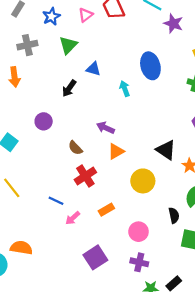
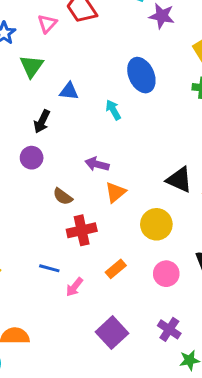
purple circle: (44, 121) -> (32, 158), moved
red cross: (85, 176) -> (82, 230), turned 30
pink circle: (139, 232) -> (166, 274), moved
purple cross: (139, 262) -> (169, 329), turned 30

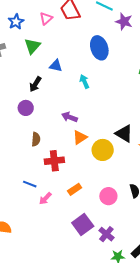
blue ellipse: (141, 75) -> (99, 48), moved
brown semicircle: (63, 196) -> (36, 139), moved, turned -128
yellow circle: (156, 224) -> (103, 150), moved
purple square: (112, 333) -> (83, 224), moved

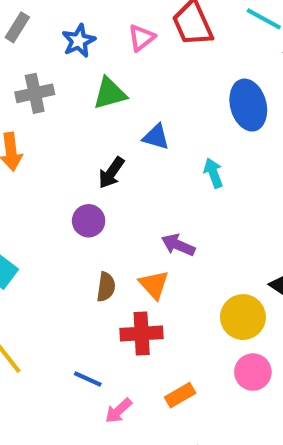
green triangle: (32, 46) -> (110, 93), turned 30
orange triangle: (80, 137) -> (154, 285), moved, turned -42
pink circle: (108, 196) -> (253, 372), moved

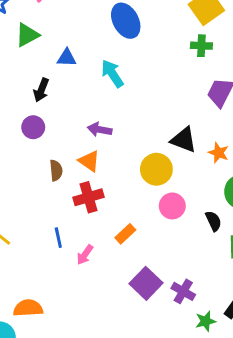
cyan arrow: (213, 173) -> (112, 74), size x1.4
blue line: (88, 379) -> (58, 238), turned 66

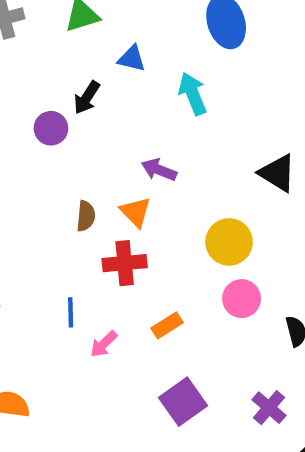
purple circle: (33, 127) -> (51, 128), moved
black triangle: (184, 140) -> (277, 173), moved
purple cross: (183, 291) -> (269, 408), moved

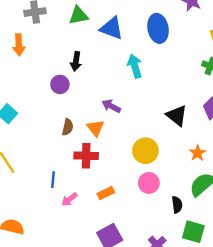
blue triangle: (132, 59) -> (112, 28), moved, size x1.5
black arrow: (87, 98) -> (76, 61), turned -30
purple circle: (51, 128) -> (60, 84), moved

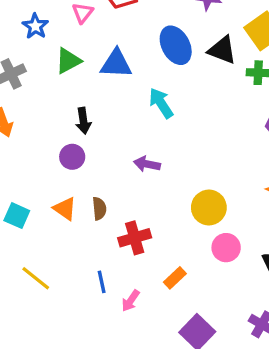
black triangle: (177, 116) -> (222, 50), moved
orange triangle: (96, 128) -> (65, 209), moved

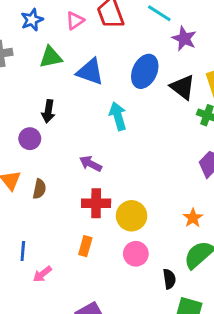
blue ellipse: (176, 45) -> (145, 71), turned 36
red cross: (135, 238) -> (96, 203), moved
orange rectangle: (175, 278) -> (85, 246), moved, turned -48

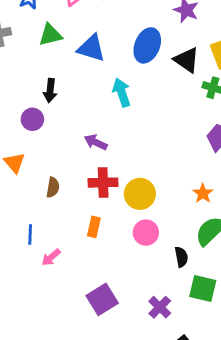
brown semicircle: (39, 189) -> (53, 187), moved

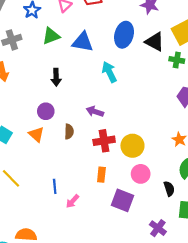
purple circle: (32, 119) -> (46, 111), moved
brown semicircle: (53, 187) -> (69, 132), moved
purple square: (102, 299) -> (123, 200), moved, turned -30

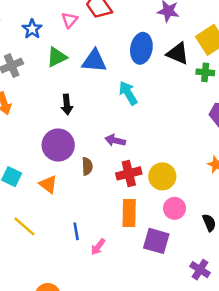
purple circle: (46, 111) -> (58, 145), size x1.6
orange triangle: (36, 134) -> (48, 184), moved
orange rectangle: (101, 175) -> (129, 213), size x1.5

